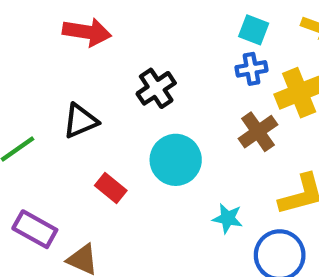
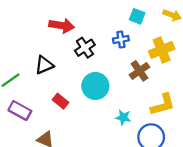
red arrow: (87, 32) -> (62, 26), moved
blue cross: (251, 69) -> (121, 40), moved
purple rectangle: (35, 229) -> (20, 110), moved

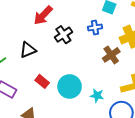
red arrow: (62, 26) -> (43, 15), turned 125
cyan circle: (95, 86) -> (70, 86), moved

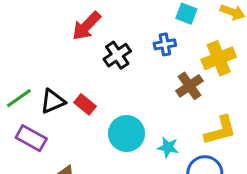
black triangle: (28, 50) -> (53, 101), moved
red rectangle: (42, 81) -> (85, 104), moved

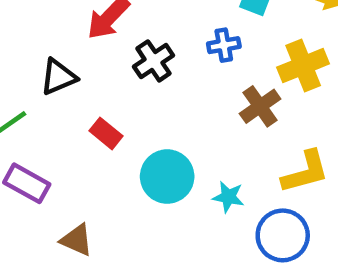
black triangle: (53, 101) -> (58, 77), moved

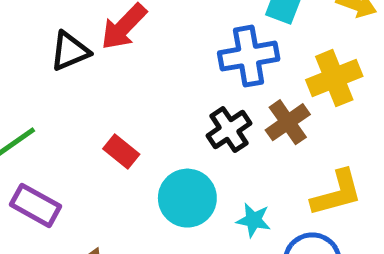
blue cross: (224, 45) -> (249, 56), size x1.6
black cross: (154, 61) -> (229, 129), moved
black triangle: (58, 77) -> (70, 51), moved

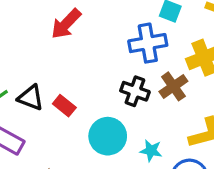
black triangle: (70, 51) -> (31, 98), moved, turned 44
black cross: (229, 129) -> (135, 91), turned -36

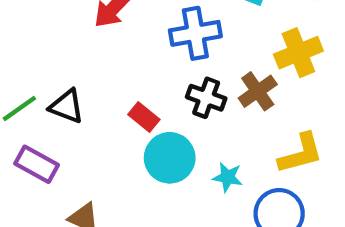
blue cross: (148, 43) -> (195, 33), moved
red rectangle: (64, 106) -> (144, 117), moved

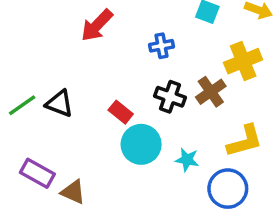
blue cross: (195, 33) -> (162, 46), size x0.6
purple rectangle: (37, 164) -> (37, 173), moved

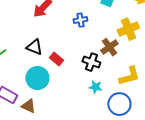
black cross: (170, 97) -> (91, 62), moved
black triangle: (60, 104) -> (34, 47), moved
cyan circle: (141, 144) -> (37, 78), moved

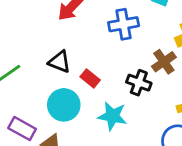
blue cross: (80, 20) -> (124, 24), size x1.5
cyan star: (95, 87) -> (112, 116), moved, size x1.5

